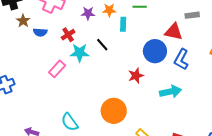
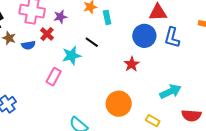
purple star: (88, 13) -> (60, 17), moved
red cross: (68, 35) -> (47, 34), moved
cyan arrow: (171, 92) -> (170, 91), moved

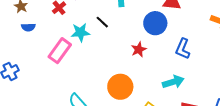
blue L-shape: (172, 38) -> (183, 49), moved
blue semicircle: (28, 45) -> (28, 27), moved
pink rectangle: (54, 77) -> (60, 51), size x1.4

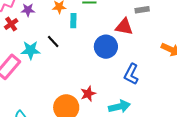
red star: (139, 49) -> (88, 94), moved

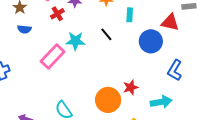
cyan rectangle: (73, 21) -> (130, 15), moved
black line: (53, 41) -> (106, 34), moved

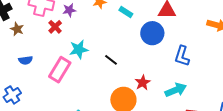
cyan rectangle: (130, 15) -> (126, 12), turned -48
blue semicircle: (24, 29) -> (26, 60), moved
black line: (106, 34) -> (111, 60), moved

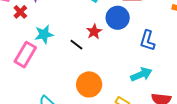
red star: (143, 83) -> (94, 32), moved

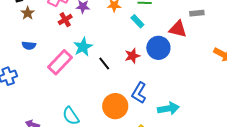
cyan star: (44, 34) -> (83, 47), turned -30
blue L-shape: (147, 40) -> (139, 93), moved
black line: (76, 45) -> (104, 64), moved

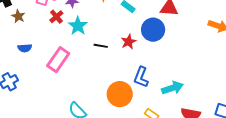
cyan star: (83, 47) -> (78, 26), moved
black line: (104, 64) -> (101, 46), moved, turned -32

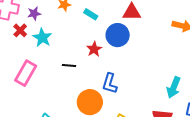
black line: (101, 46) -> (69, 65), moved
cyan arrow: (173, 88) -> (174, 87), moved, turned 135

